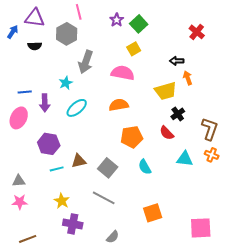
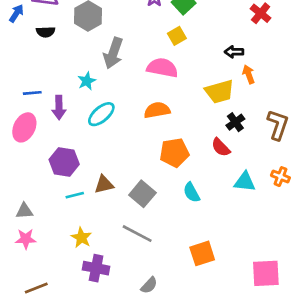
brown L-shape: (210, 129) -> (278, 125), moved

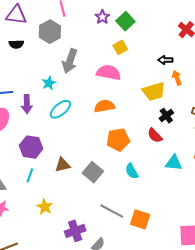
cyan line: (75, 195) -> (30, 175), moved, turned -56
gray line: (137, 234) -> (112, 211), moved
orange square: (202, 253) -> (140, 219), turned 36
purple cross: (96, 268) -> (75, 231), moved, turned -30

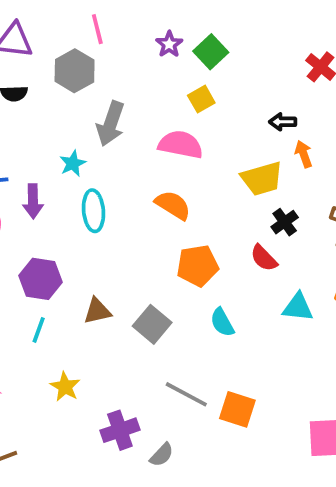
orange semicircle: (104, 106) -> (173, 205), turned 42
cyan ellipse: (60, 109) -> (94, 211), turned -55

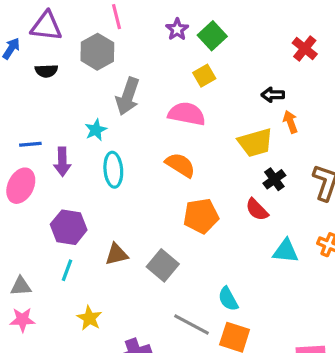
cyan semicircle: (222, 322) -> (228, 299), moved

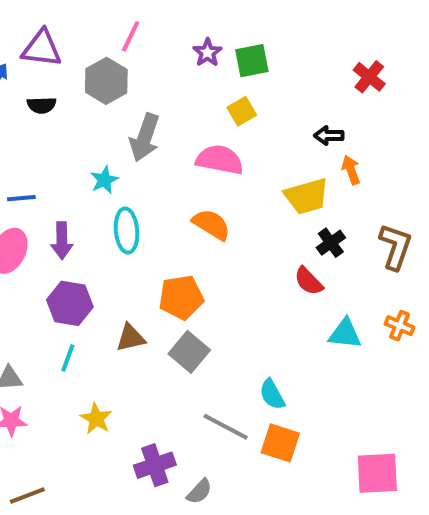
pink line: (117, 17) -> (131, 36), turned 40
green square: (212, 36) -> (252, 61), turned 32
purple arrow: (62, 162) -> (62, 241), moved
orange pentagon: (201, 216) -> (181, 297), moved

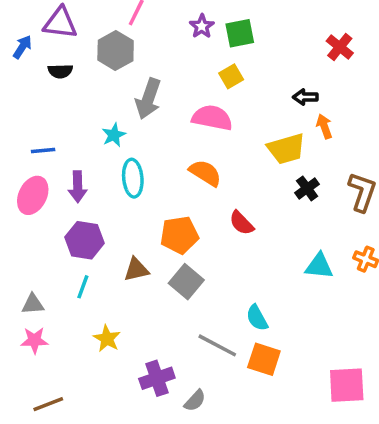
red semicircle: (309, 281) -> (241, 223), moved

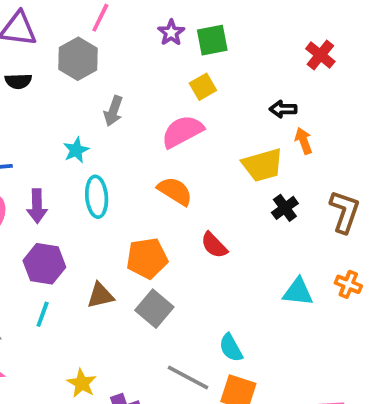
gray arrow: (148, 99) -> (113, 111), size x0.7
pink semicircle: (212, 118) -> (182, 131), turned -39
yellow star: (107, 339) -> (82, 383), moved

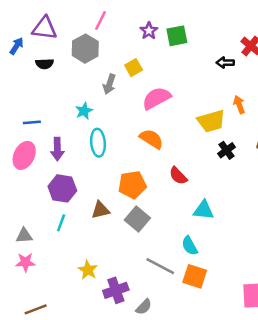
yellow square: (203, 87) -> (134, 68), moved
black arrow: (283, 109) -> (225, 63), moved
cyan triangle: (298, 292) -> (204, 210), moved

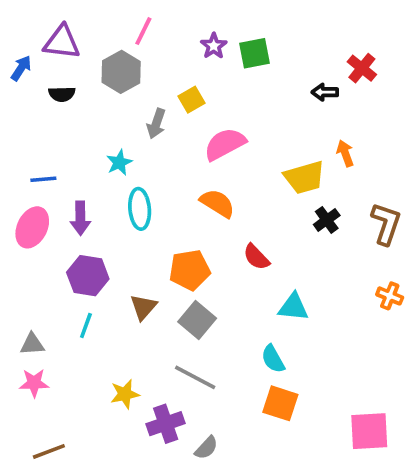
brown triangle: (101, 210) -> (143, 307), turned -36
gray line: (160, 266) -> (195, 377), moved
yellow star: (88, 270) -> (125, 394), turned 30

